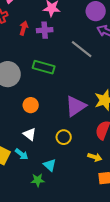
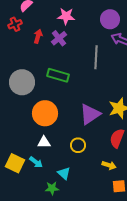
purple cross: (45, 30) -> (59, 38), turned -35
gray line: (82, 49) -> (96, 57), turned 55
orange circle: (31, 105) -> (45, 113), size x1.6
white triangle: (30, 134) -> (44, 142), turned -40

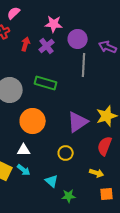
purple circle: (110, 19) -> (78, 39), moved
white triangle: (44, 142) -> (24, 150), moved
green star: (52, 188) -> (69, 196), moved

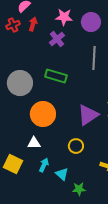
purple circle: (78, 39) -> (91, 22), moved
red arrow: (26, 44) -> (33, 24), moved
cyan arrow: (24, 170) -> (44, 165), moved, turned -104

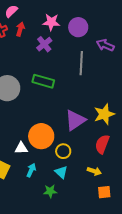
orange circle: (43, 114) -> (41, 136), moved
cyan triangle: (62, 174) -> (61, 172), moved
green star: (79, 189) -> (50, 191), moved

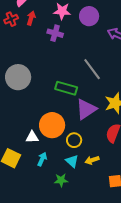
purple cross: (44, 44) -> (55, 33), turned -35
gray line: (81, 63) -> (92, 69), moved, turned -40
green rectangle: (43, 81) -> (66, 88), moved
yellow arrow: (94, 171) -> (92, 160), moved, turned 144

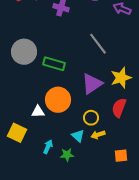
green rectangle: (66, 88) -> (54, 64), moved
yellow circle: (74, 140) -> (91, 118), moved
cyan arrow: (42, 159) -> (48, 147), moved

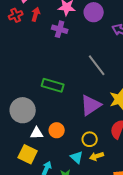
gray circle: (24, 52) -> (23, 110), moved
orange circle: (58, 100) -> (57, 130), moved, size x0.6
yellow square: (17, 133) -> (28, 154), moved

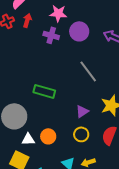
purple circle: (94, 12) -> (79, 31), moved
purple triangle: (91, 105) -> (82, 111), size x0.6
yellow circle: (90, 139) -> (81, 134), moved

